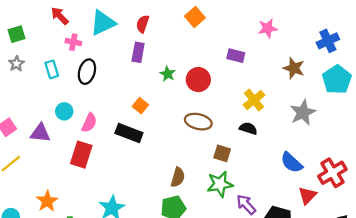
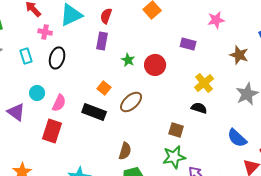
brown ellipse: (198, 122) -> (131, 102), moved, turned -55
purple triangle: (40, 133) -> (16, 112), turned 30
brown semicircle: (178, 177) -> (125, 151), moved

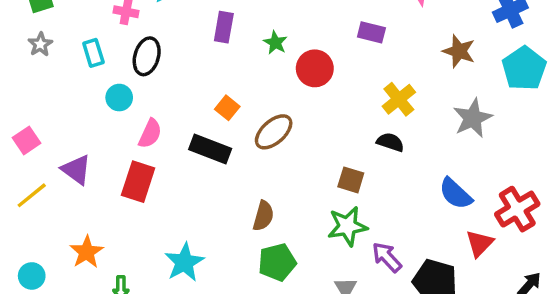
green star: (128, 60) -> (275, 43), moved
cyan circle: (37, 93) -> (119, 98), moved
purple triangle: (16, 112) -> (76, 170), moved

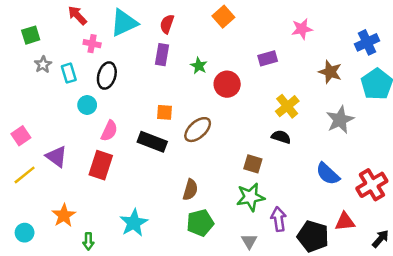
purple rectangle: (371, 32) -> (268, 58), turned -30
gray star: (40, 44) -> (43, 64), moved
orange square: (227, 108) -> (164, 112), turned -35
red triangle: (480, 243) -> (345, 222), moved, turned 40
purple arrow: (387, 257) -> (279, 219), turned 35

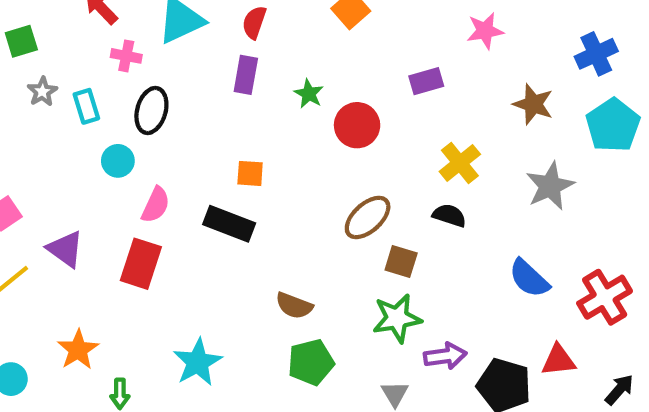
brown ellipse: (198, 130) -> (368, 217), moved
brown semicircle: (190, 190) -> (294, 306), turned 95
purple arrow: (279, 219) -> (445, 356), turned 90

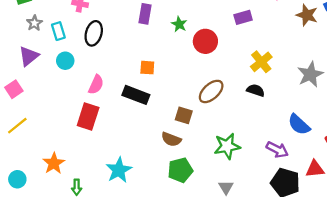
brown star: (533, 104) -> (307, 15), moved
cyan circle: (118, 161) -> (65, 61), moved
purple triangle: (65, 249) -> (29, 56), moved, turned 45
brown square: (401, 262) -> (184, 115), moved
purple arrow: (445, 356) -> (277, 150), moved, turned 35

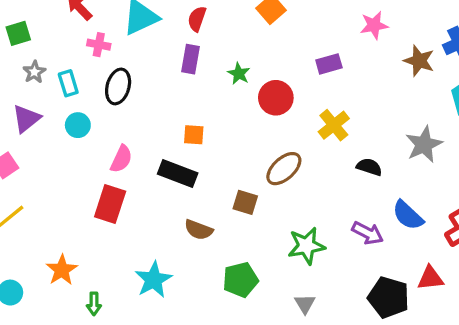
yellow cross: (261, 62) -> (334, 125), moved
black semicircle: (256, 90) -> (369, 167), moved
brown semicircle: (171, 139) -> (199, 230), moved
purple arrow: (277, 150) -> (368, 233), moved

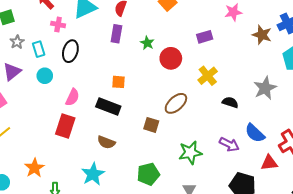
brown semicircle: (199, 230) -> (106, 142), moved
red triangle: (430, 278) -> (269, 163), moved

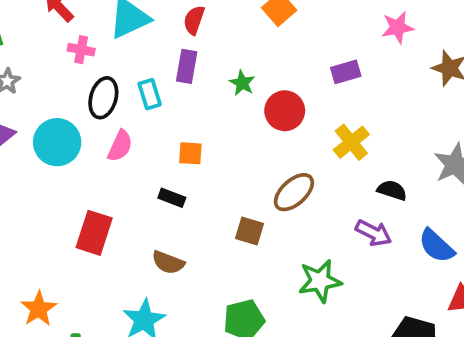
cyan rectangle: (39, 49) -> (150, 94), moved
cyan circle: (45, 76) -> (57, 142), size x1.6
pink semicircle: (72, 97) -> (120, 146), moved
black rectangle: (108, 106) -> (172, 198), size x0.6
purple arrow: (229, 144) -> (374, 233), moved

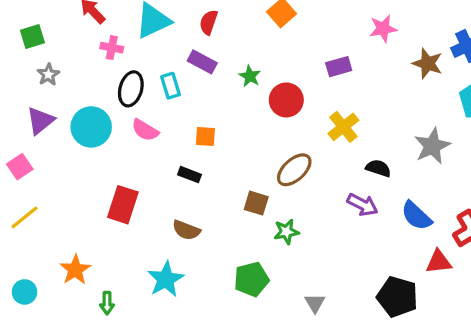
purple rectangle: (187, 66) -> (202, 62), turned -72
pink semicircle: (120, 146) -> (145, 130), turned 96
green star: (320, 281) -> (286, 232), moved, size x0.7

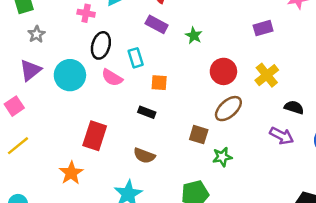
cyan rectangle: (170, 86) -> (136, 58), moved
red circle: (286, 100) -> (223, 71), moved
orange star: (75, 270) -> (71, 173), moved

